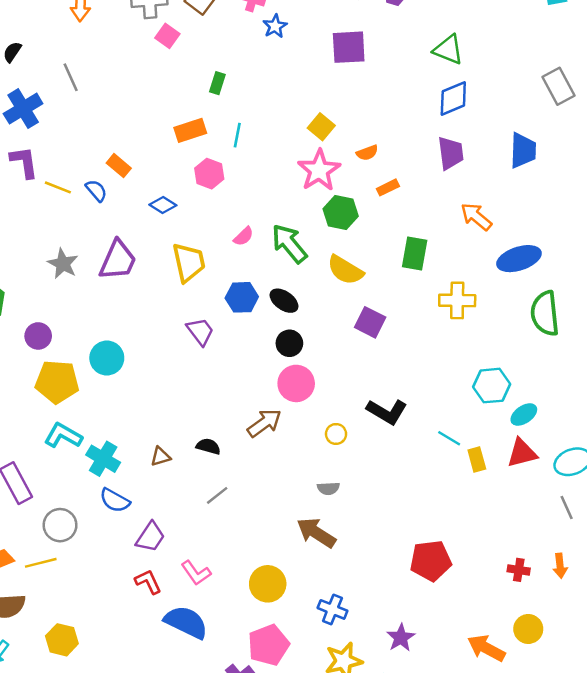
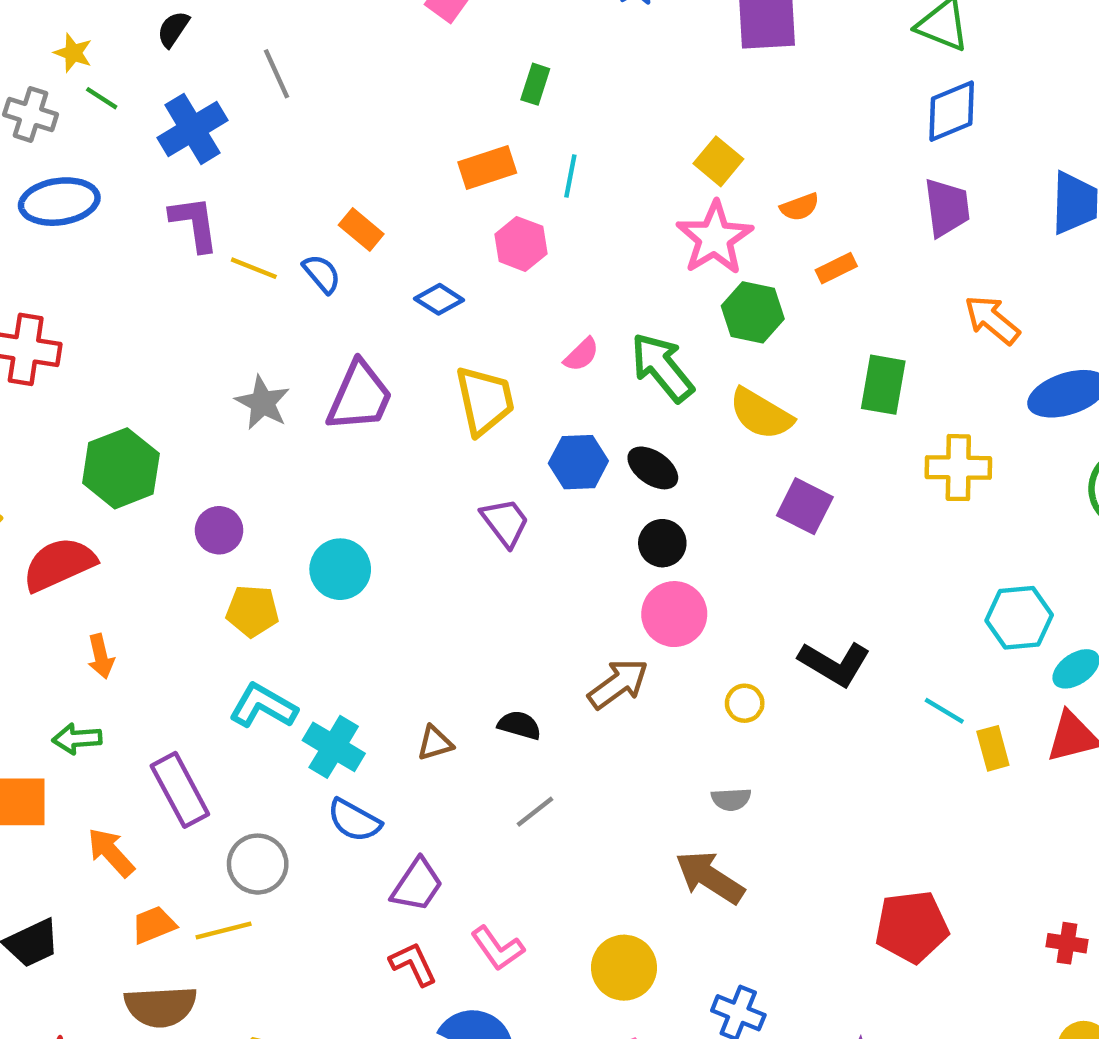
yellow pentagon: (57, 382) -> (252, 611), size x0.7

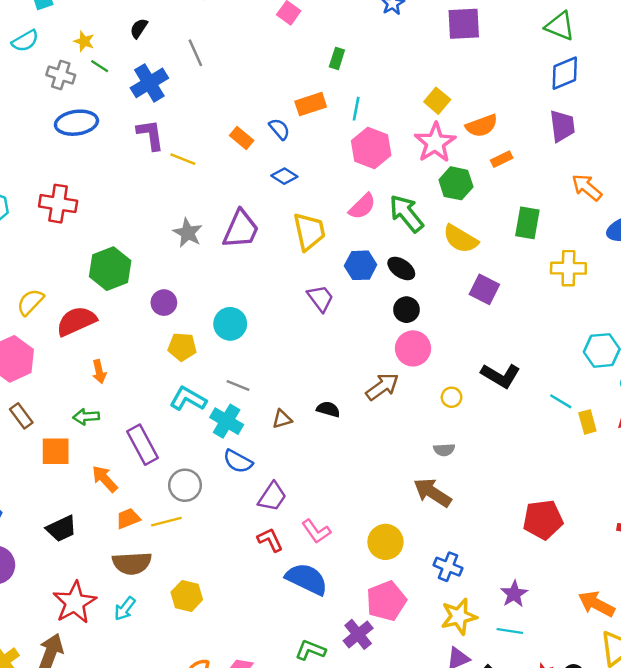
orange semicircle: (800, 207) -> (482, 126), size x1.5
pink hexagon: (521, 244) -> (371, 148), moved, size x1.4
blue semicircle: (322, 274) -> (279, 129), moved
pink semicircle: (581, 355) -> (362, 206), size x1.4
gray line: (535, 812) -> (238, 386), moved, turned 60

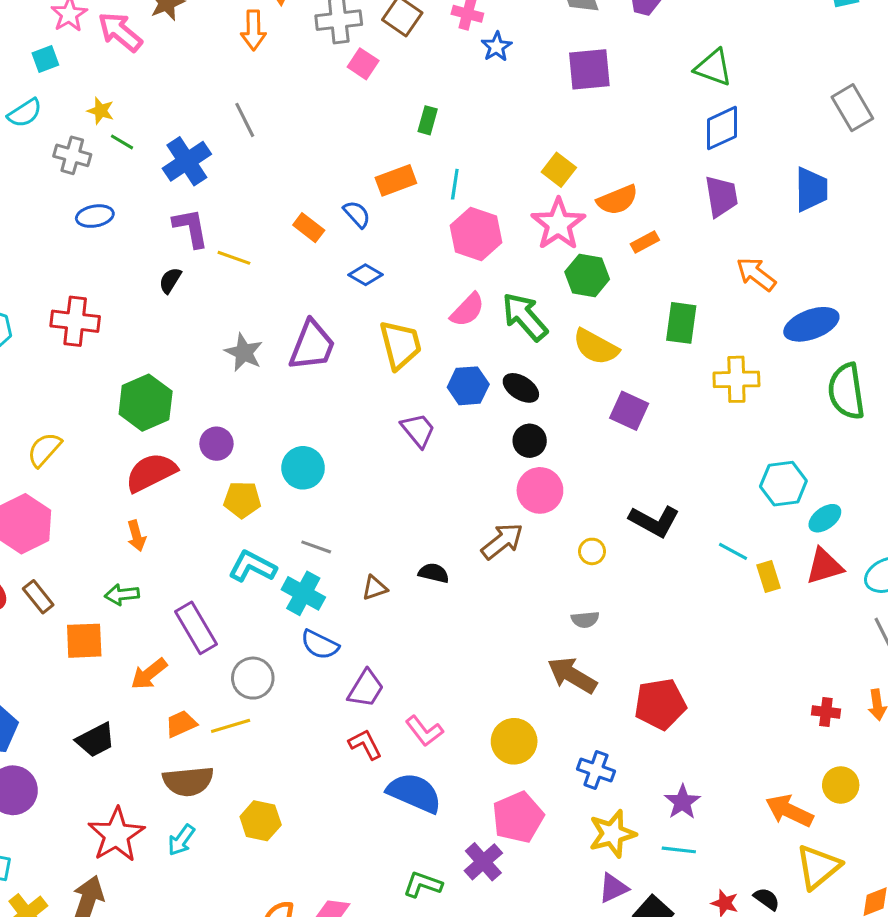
black semicircle: (139, 28) -> (170, 280), moved
blue ellipse: (76, 123) -> (95, 216), size x0.7
red semicircle: (76, 321) -> (151, 472), moved
orange arrow: (105, 479) -> (149, 674), turned -84
red pentagon: (543, 520) -> (660, 704), moved

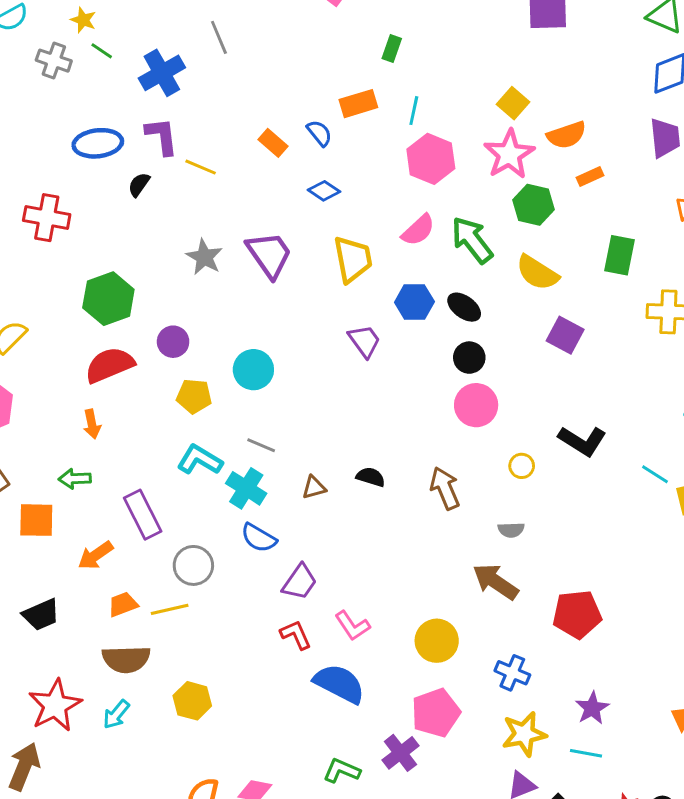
blue ellipse: (95, 216) -> (98, 143), moved, size x1.4
purple trapezoid: (312, 345) -> (269, 255), turned -60
brown arrow: (502, 541) -> (445, 488), moved, turned -78

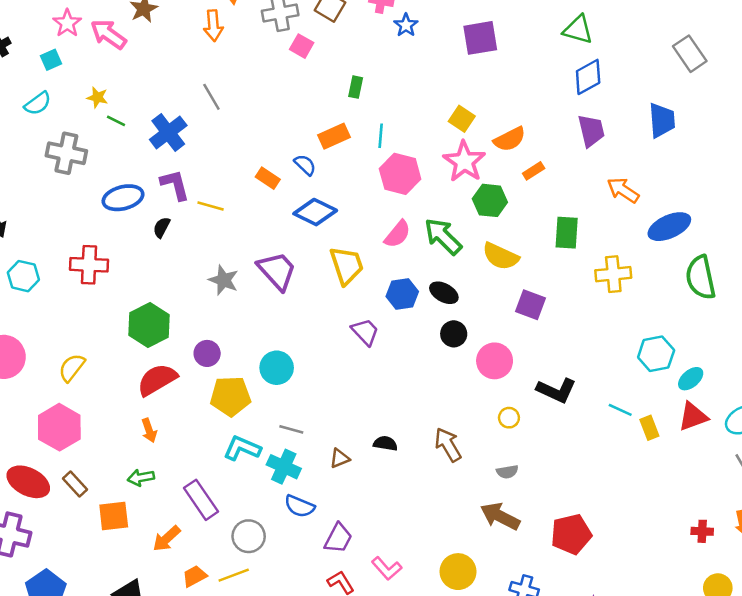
gray cross: (54, 61) -> (66, 153), moved, size x1.4
blue diamond: (324, 191) -> (315, 212), size x1.6
yellow pentagon: (194, 396) -> (230, 396), size x1.4
pink circle: (476, 405) -> (495, 361), moved

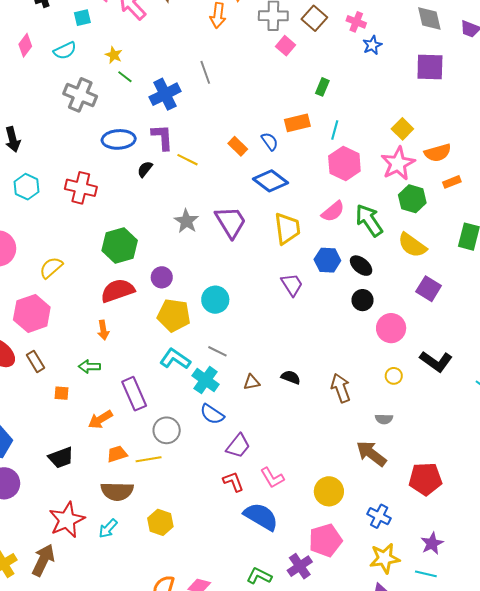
orange square: (114, 516) -> (62, 393), size x0.6

